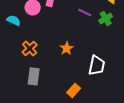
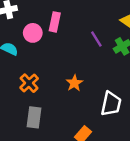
purple line: (85, 12) -> (96, 39), turned 32

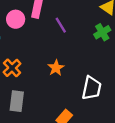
purple line: (96, 39) -> (61, 25), moved

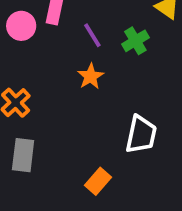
green cross: (102, 32) -> (135, 41), moved
orange star: (56, 68) -> (90, 76), moved

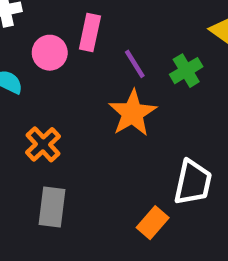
orange star: (90, 76) -> (132, 113), size x1.5
orange rectangle: (98, 181) -> (153, 223), moved

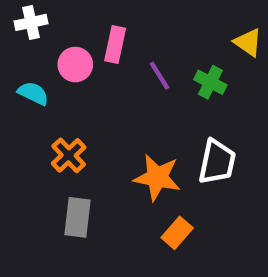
green cross: (186, 71) -> (210, 82), turned -32
orange star: (132, 113) -> (157, 177), moved, turned -30
white trapezoid: (193, 182) -> (217, 162), moved

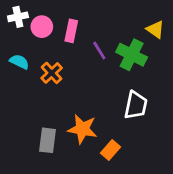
pink circle: (75, 65) -> (42, 27), moved
green cross: (210, 82) -> (132, 55), size x1.5
orange cross: (69, 155) -> (52, 73), moved
orange star: (157, 177) -> (82, 129), moved

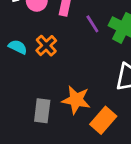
cyan semicircle: (19, 62) -> (18, 47), moved
orange rectangle: (111, 150) -> (103, 120), size x1.4

